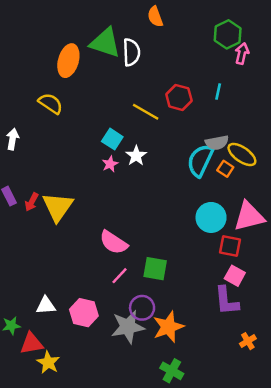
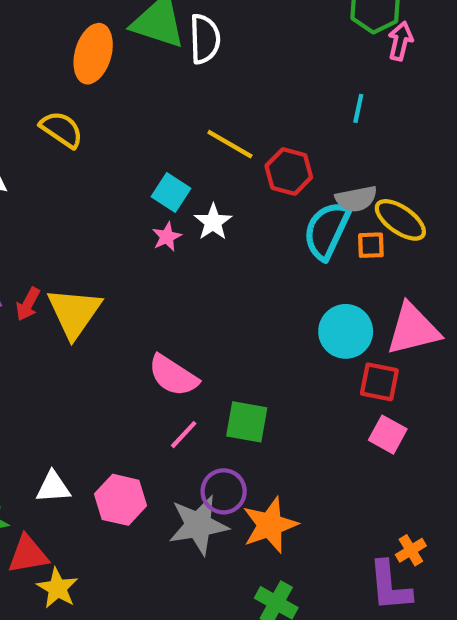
red hexagon: (179, 97) -> (289, 172), moved
orange square: (225, 169) -> (371, 245), turned -35
purple L-shape: (226, 301) -> (390, 586), moved

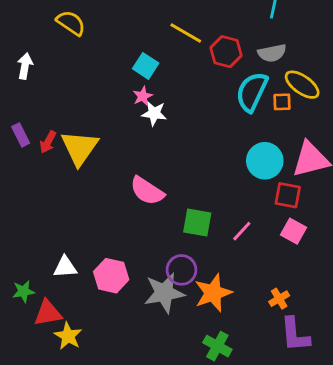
gray semicircle: (356, 199) -> (272, 53), moved
white star: (213, 222) -> (154, 113), moved, turned -30
pink line: (184, 435) -> (242, 231), moved
orange cross: (411, 550) -> (279, 299), moved

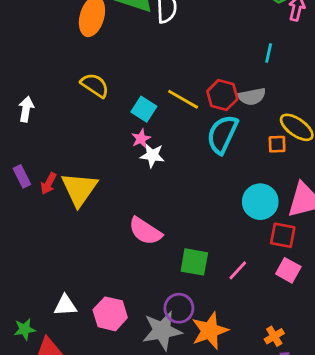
yellow semicircle: (71, 23) -> (95, 85), moved
yellow line: (186, 33) -> (183, 99), moved
gray semicircle: (272, 53) -> (252, 96), moved
cyan semicircle: (252, 92) -> (222, 134), moved

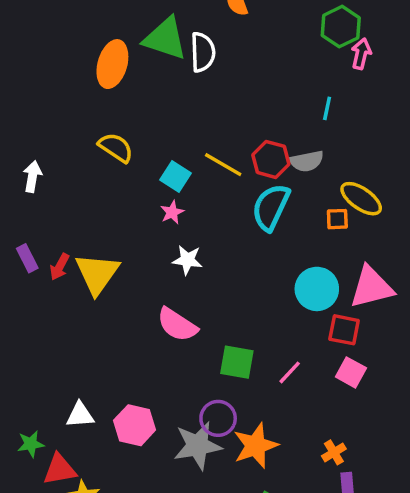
white star: (152, 155) -> (187, 260), moved

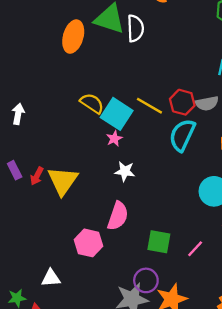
yellow semicircle: (116, 148) -> (92, 103), moved
cyan square: (175, 176) -> (117, 114), size x1.5
pink semicircle: (177, 325) -> (118, 216), turned -104
pink hexagon: (135, 425) -> (88, 243), moved

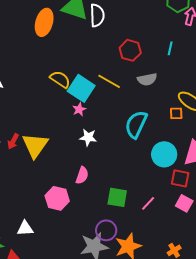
red hexagon: (182, 102) -> (130, 50), moved
gray semicircle: (207, 103) -> (147, 79), moved
cyan semicircle: (182, 135) -> (136, 124), moved
pink semicircle: (118, 216) -> (82, 175), size x0.7

